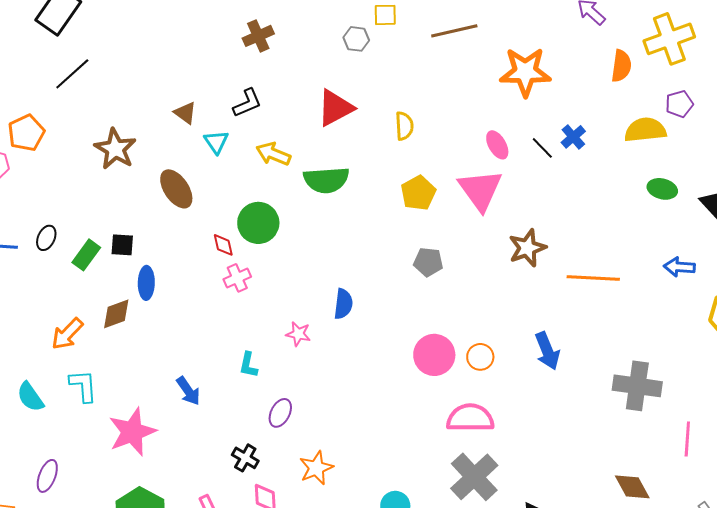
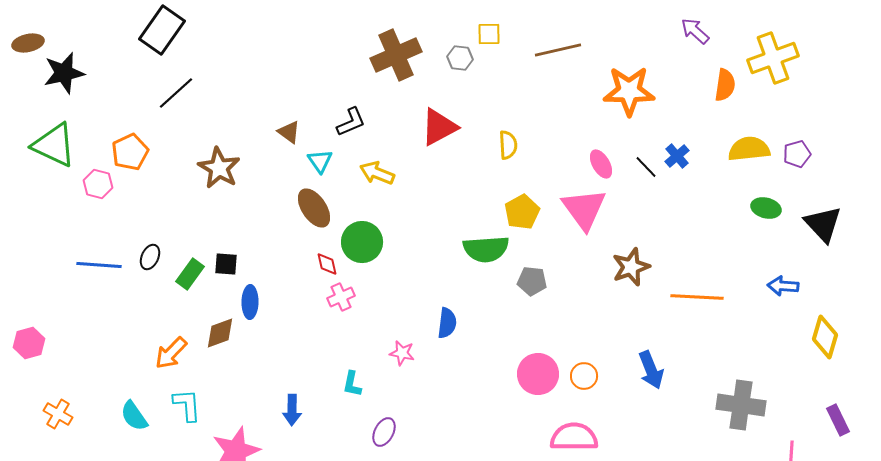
brown cross: (258, 36) -> (396, 55), moved, size x1.6
purple pentagon: (679, 104) -> (797, 154), moved
green semicircle: (326, 180) -> (486, 249), moved
brown ellipse: (176, 189) -> (314, 208), moved
blue arrow: (188, 391) -> (292, 410), turned 36

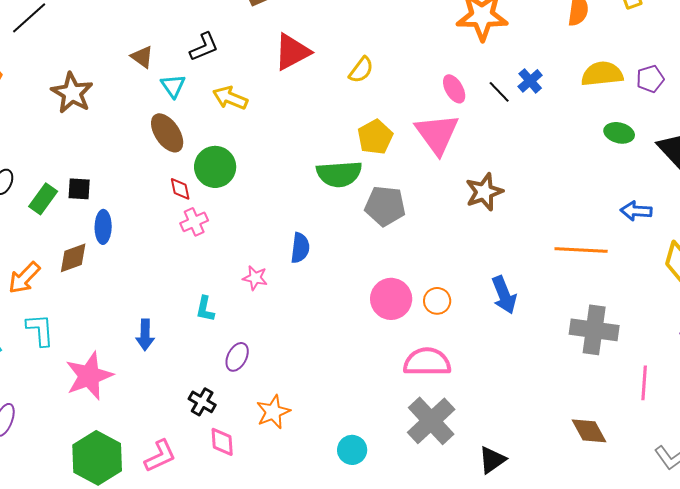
yellow semicircle: (508, 145) -> (361, 70), turned 40
gray pentagon: (532, 281) -> (385, 206), size x1.4
orange line: (697, 297) -> (581, 250), moved

